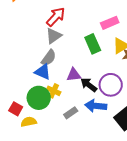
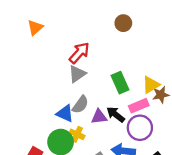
pink rectangle: (110, 23) -> (139, 106), moved
gray semicircle: (49, 58) -> (80, 105), moved
black arrow: (89, 85) -> (116, 115), moved

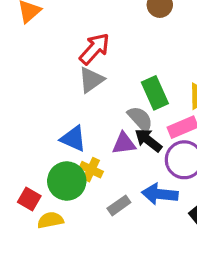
gray semicircle: (80, 105) -> (140, 119), moved, turned -78

